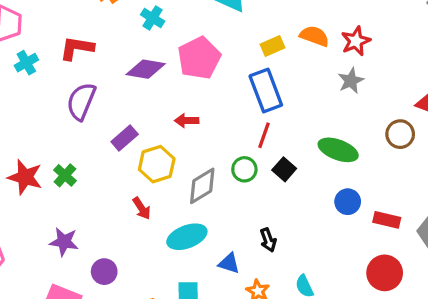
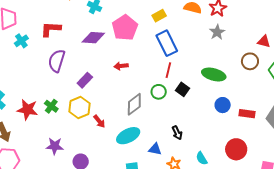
yellow rectangle: (273, 46) -> (159, 16), moved
yellow hexagon: (157, 164) -> (79, 108), moved
red circle: (385, 273) -> (236, 149), moved

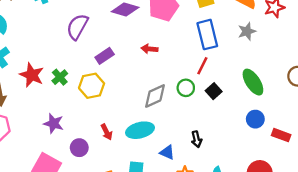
gray star: (217, 32) -> (247, 31), moved
green ellipse: (214, 74) -> (253, 82), turned 30
red arrow: (99, 121) -> (107, 132), moved

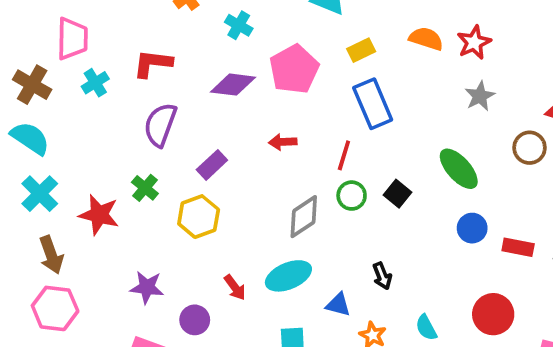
gray star: (247, 31) -> (480, 96), moved
red line: (202, 66) -> (344, 155), moved
green cross: (60, 77) -> (145, 188), moved

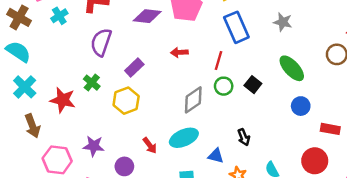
gray star: (480, 96) -> (283, 22), moved, turned -30
red rectangle: (518, 247) -> (330, 129), moved
pink hexagon: (55, 308) -> (57, 160), moved

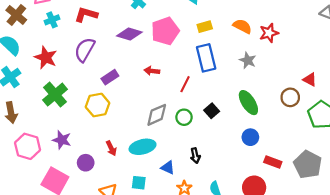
green cross: (92, 83) -> (55, 95), moved, size x1.6
green circle: (224, 86) -> (184, 117), moved
red star: (63, 100) -> (46, 58), moved

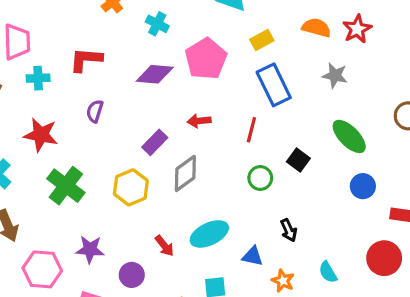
cyan cross: (52, 20) -> (38, 78), turned 32
purple semicircle: (85, 50) -> (95, 111), size x0.6
purple rectangle: (110, 77) -> (155, 142), moved
gray diamond: (157, 115) -> (185, 173), moved

